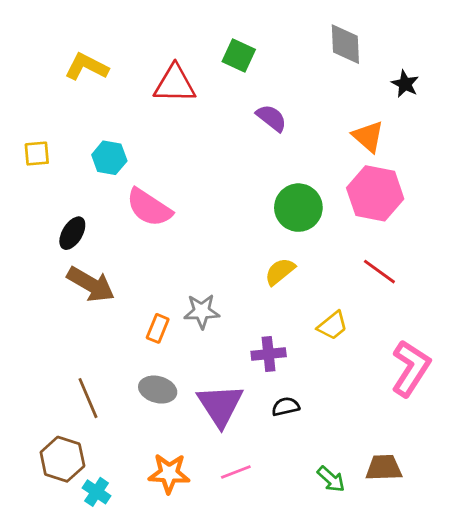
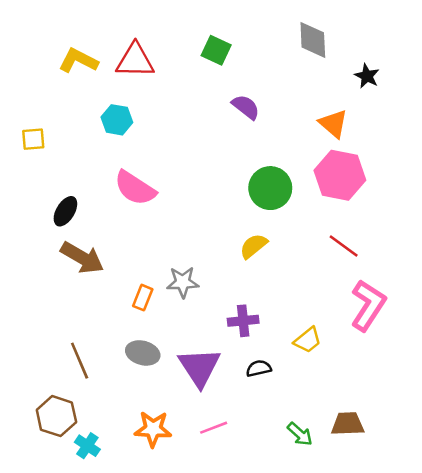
red triangle: (175, 84) -> (135, 61), moved
cyan hexagon: (109, 158) -> (117, 120), moved
yellow trapezoid: (333, 326) -> (308, 340), moved
pink L-shape: (411, 368) -> (368, 305), moved

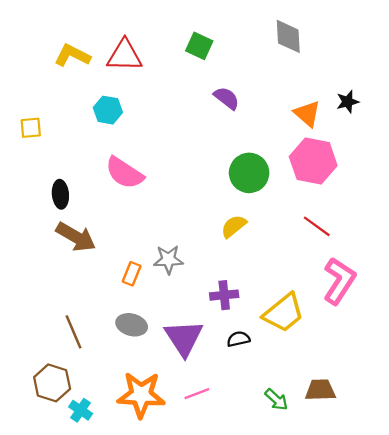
black star: (367, 76) -> (348, 102), moved, turned 30
black ellipse: (65, 211) -> (60, 194), turned -36
yellow trapezoid: (308, 340) -> (283, 313), size x1.6
orange star: (153, 429) -> (141, 395), size x1.4

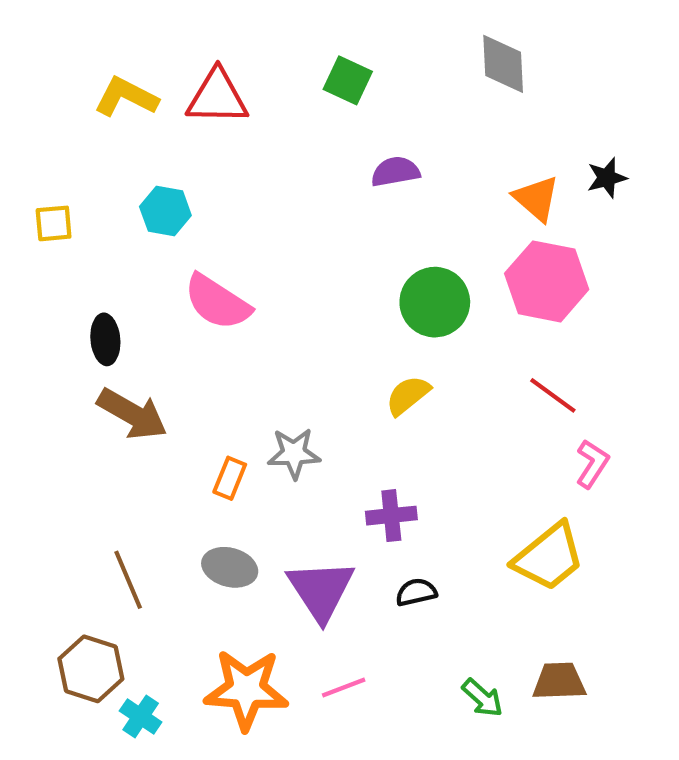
purple semicircle: (227, 98) -> (395, 172), turned -48
cyan hexagon: (108, 110) -> (165, 211), moved
pink L-shape: (339, 281) -> (592, 464), moved, size x0.6
yellow trapezoid: (283, 313) -> (549, 557), moved

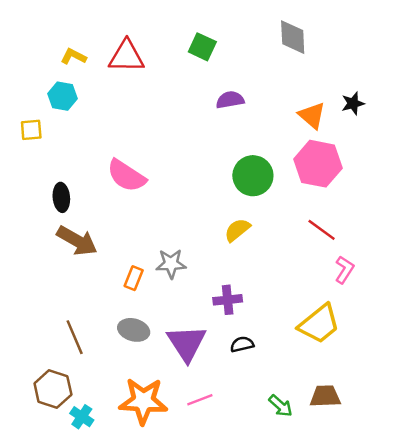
yellow L-shape: (126, 97) -> (73, 56), size x0.7
cyan hexagon: (165, 211) -> (63, 96), moved

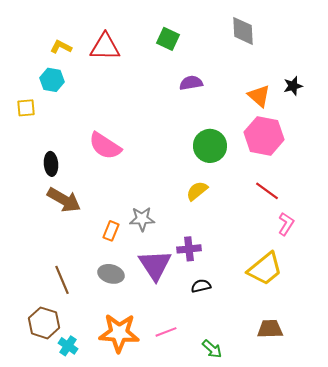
purple triangle: (187, 343) -> (155, 265), moved
green arrow: (281, 406) -> (212, 349), moved

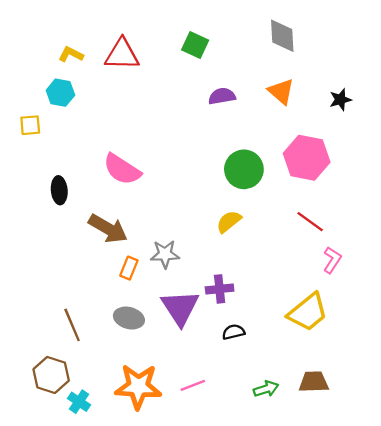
orange triangle: (259, 96) -> (281, 92), moved
brown arrow: (64, 200) -> (108, 229), moved
green arrow: (212, 349) -> (266, 389), moved, turned -60

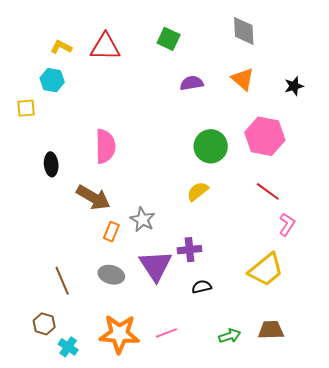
pink semicircle: (122, 169) -> (105, 146), turned -124
gray star: (165, 254) -> (142, 220), turned 30
brown hexagon: (51, 375) -> (44, 324), size x0.7

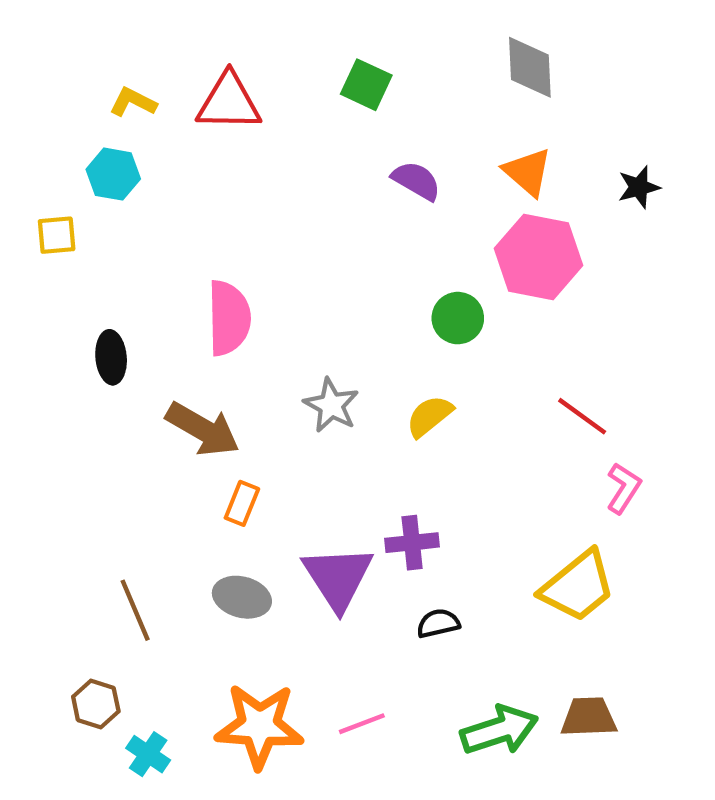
purple semicircle: (192, 83) -> (416, 181), turned 40
pink hexagon: (265, 136) -> (538, 257), moved
green circle: (211, 146) -> (458, 318), size x0.7
gray star: (142, 220) -> (331, 405), moved
green arrow: (230, 336) -> (499, 730), size x1.6

